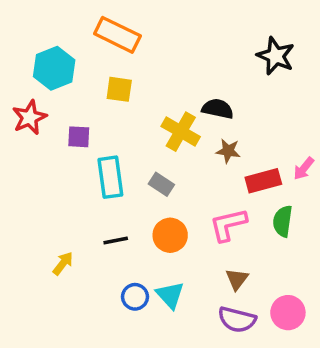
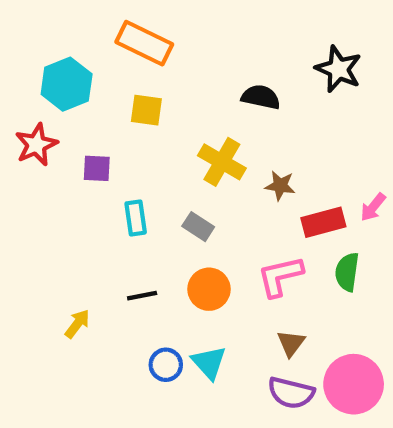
black semicircle: (218, 109) -> (261, 97), moved
cyan rectangle: (110, 177) -> (136, 218), size x0.7
pink circle: (288, 313) -> (354, 384), size x1.4

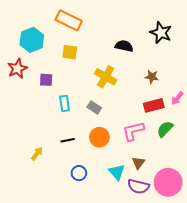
brown star: (280, 186) -> (152, 77), moved
green semicircle: (347, 272) -> (165, 129), turned 36
cyan triangle: (209, 363) -> (117, 172), moved

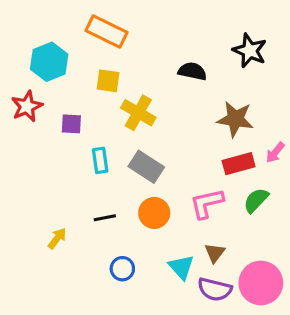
yellow cross: (106, 77) -> (138, 113), moved
brown star: (152, 77) -> (235, 119), size x1.6
gray rectangle: (94, 107) -> (146, 167), size x1.5

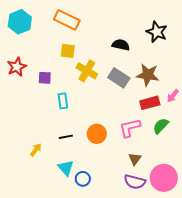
cyan hexagon: (49, 62) -> (20, 22), moved
gray rectangle: (146, 167) -> (119, 78), moved
cyan triangle: (181, 267) -> (66, 168), moved
blue circle: (122, 269) -> (83, 179), moved

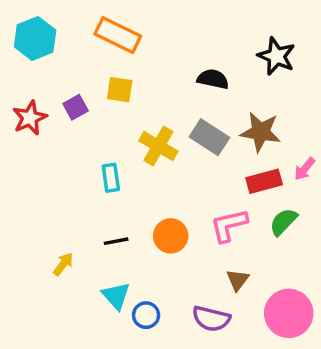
yellow cross: (87, 71) -> (158, 146), moved
purple square: (45, 78) -> (76, 107), moved, turned -32
purple semicircle: (135, 182) -> (211, 319), moved

